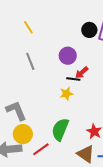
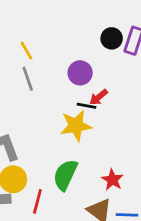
yellow line: (28, 27) -> (26, 51), moved
yellow star: (66, 94) -> (76, 126), size x1.6
red line: (41, 149) -> (37, 201), turned -42

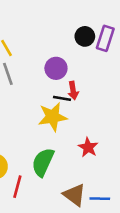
red arrow: (99, 97) -> (73, 91), turned -60
red star: (112, 180) -> (88, 147), moved

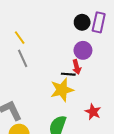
purple circle: (56, 68) -> (83, 50), moved

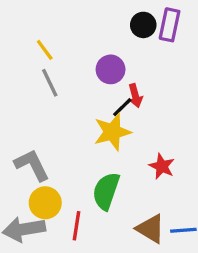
purple circle: (83, 50) -> (111, 69), moved
black line: (68, 74) -> (122, 107), turned -48

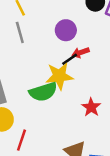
red arrow: (135, 96) -> (81, 52), turned 77
green semicircle: (106, 191) -> (43, 92), moved, turned -136

